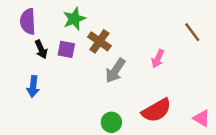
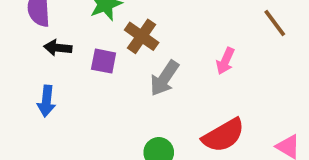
black arrow: (41, 49) -> (58, 48), turned 120
purple square: (66, 49) -> (104, 61), moved

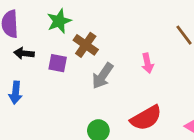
pink arrow: (225, 61) -> (147, 63), turned -36

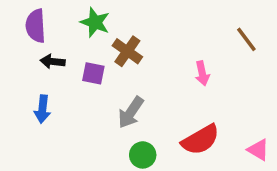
green star: (59, 21) -> (95, 22), turned -30
gray arrow: (103, 76) -> (131, 112), moved

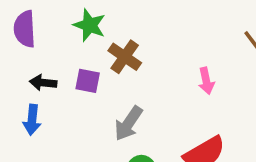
black arrow: (53, 61) -> (43, 83), moved

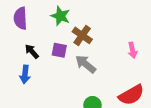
black arrow: (43, 83) -> (32, 51), turned 42
gray arrow: (128, 123) -> (86, 64), moved, turned 95

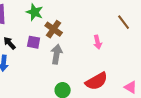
gray arrow: (86, 64) -> (57, 54), turned 60

